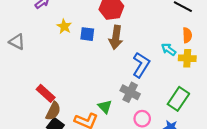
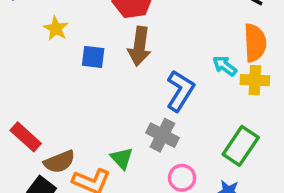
blue square: (87, 34) -> (93, 57), moved
orange semicircle: (187, 35) -> (255, 43), size x1.5
brown semicircle: (53, 111) -> (59, 162), moved, turned 42

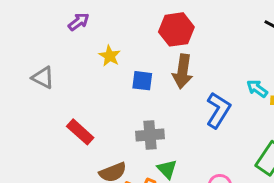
gray cross: (162, 135) -> (150, 135), moved, turned -32
red rectangle: (26, 137) -> (80, 132), moved

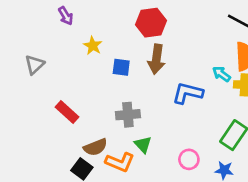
purple arrow: (79, 22) -> (66, 16), turned 96
gray triangle: (43, 78) -> (35, 65), turned 50
blue L-shape: (218, 110) -> (188, 93), turned -108

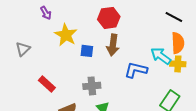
yellow star: (93, 46) -> (66, 35), size x1.6
cyan arrow: (221, 74) -> (161, 56), size x1.5

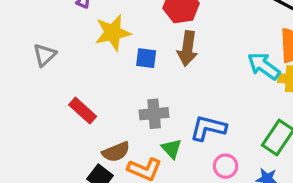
yellow star: (66, 35) -> (113, 33), turned 30
blue L-shape: (136, 70) -> (208, 128), moved

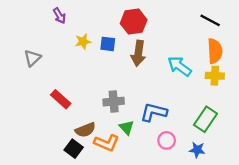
yellow star: (113, 33) -> (83, 42), size x0.6
blue square: (146, 58) -> (108, 44), moved
cyan arrow: (264, 66) -> (180, 66), moved

